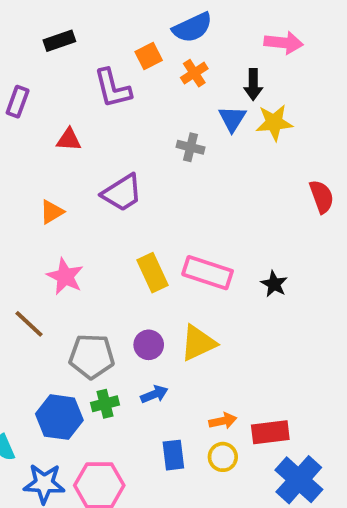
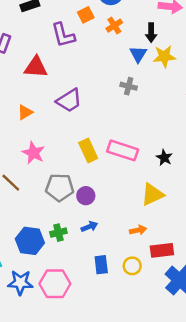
red triangle: (69, 140) -> (36, 67), size x1.5
gray cross: (190, 147) -> (129, 86), moved
yellow triangle: (198, 343) -> (152, 194), moved
gray pentagon: (92, 356) -> (60, 187), moved
orange arrow: (223, 421) -> (138, 230), moved

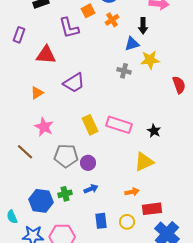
blue triangle: (138, 54) -> (132, 44), turned 42
yellow star: (164, 56) -> (150, 60), moved

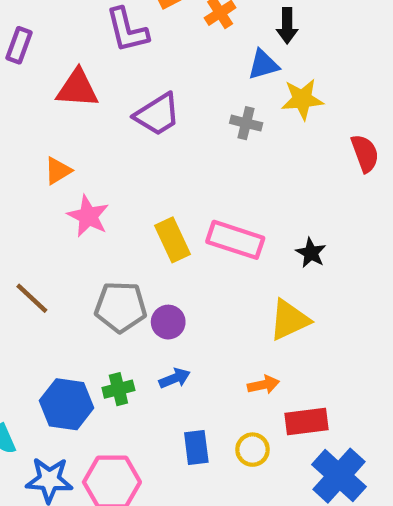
purple trapezoid: (74, 83) -> (157, 114), moved
pink star: (44, 127) -> (88, 216), moved

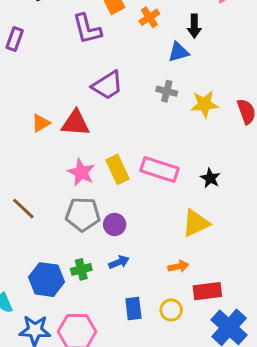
red triangle: (77, 88) -> (75, 123), moved
yellow star: (302, 99) -> (204, 104), moved
pink star: (88, 216) -> (81, 172), moved

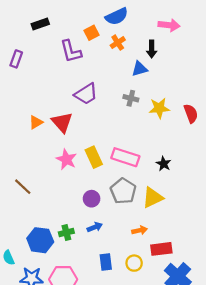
red triangle: (75, 123) -> (62, 122), turned 45
gray pentagon: (83, 214) -> (123, 191), moved, turned 30

